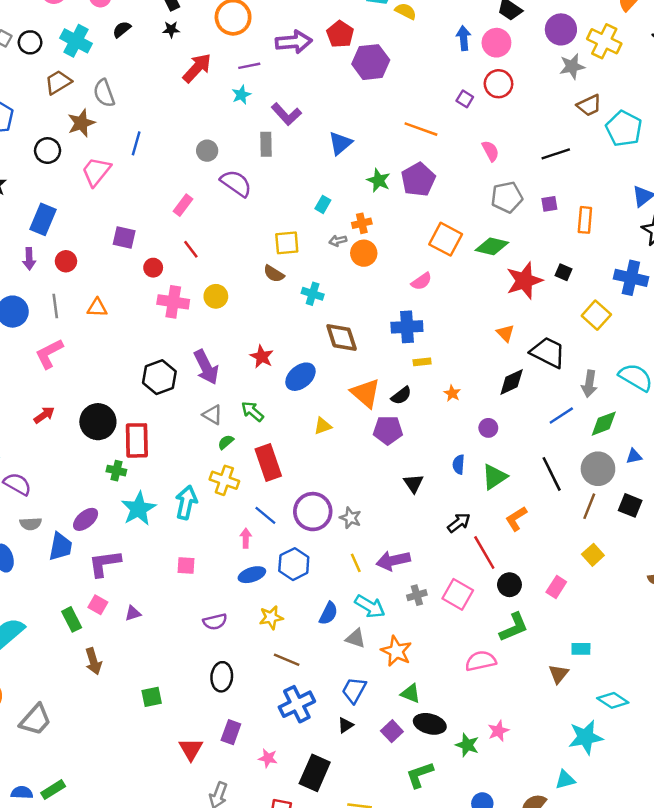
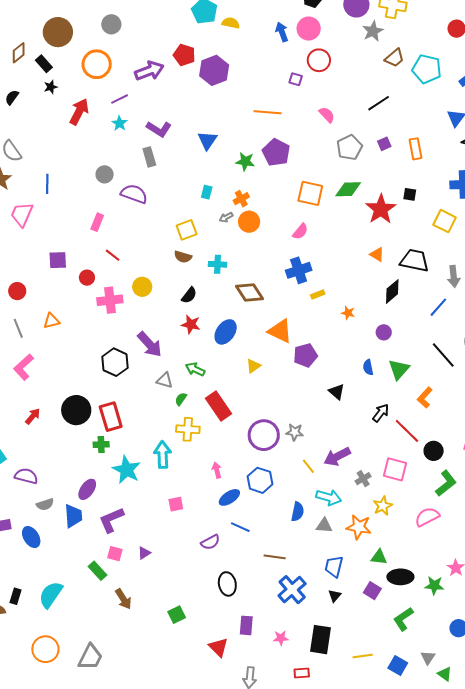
black semicircle: (401, 396) -> (189, 295), moved
blue line: (265, 515) -> (240, 527), moved
yellow star: (271, 617) -> (383, 506), moved

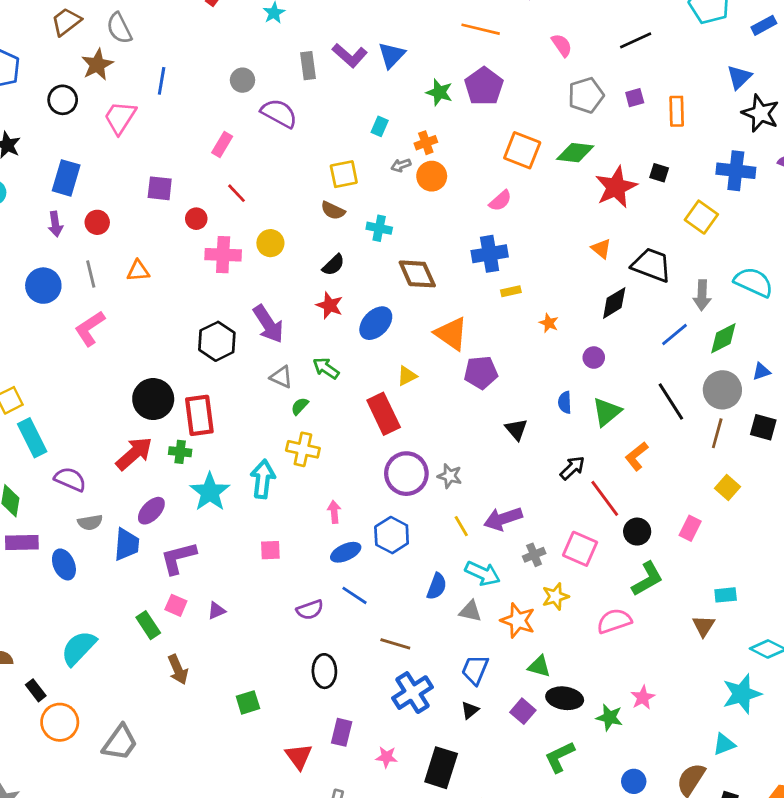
purple L-shape: (159, 129) -> (350, 55), moved
red rectangle: (218, 406) -> (384, 414), moved
red arrow: (33, 416) -> (134, 454), moved, size x1.6
black rectangle: (16, 596) -> (36, 690), moved, turned -63

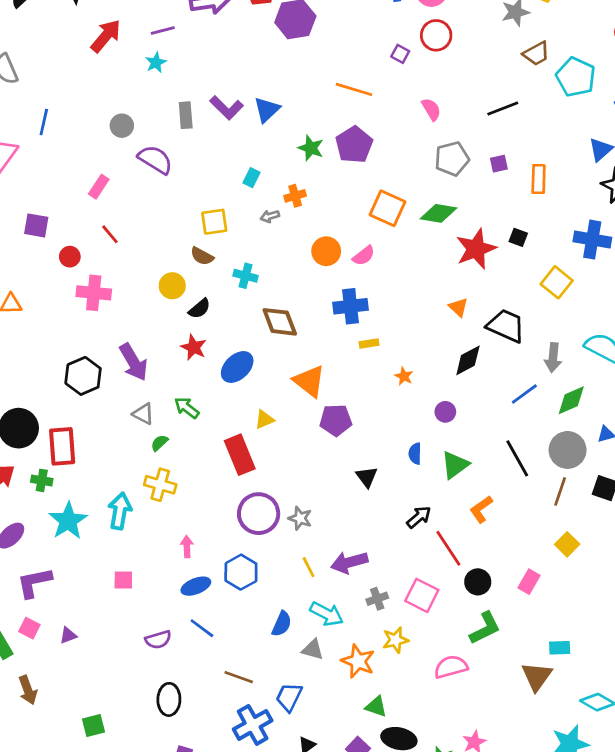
orange circle: (432, 176) -> (326, 251), moved
yellow circle: (270, 243) -> (172, 286), moved
brown triangle: (704, 626) -> (537, 676), size x1.4
blue trapezoid: (475, 670) -> (289, 697), moved

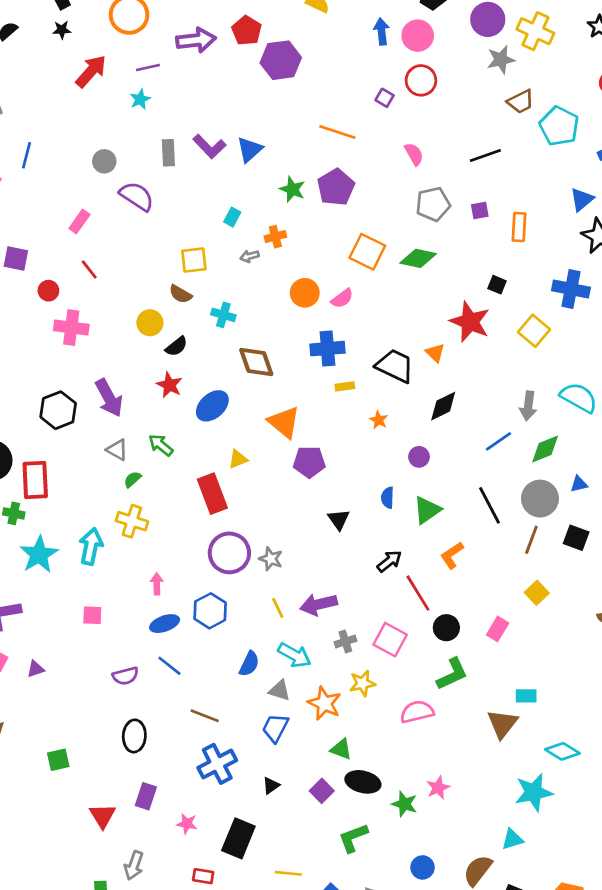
red star: (476, 249) -> (470, 322), moved, turned -30
black trapezoid: (506, 326) -> (395, 366), moved
blue trapezoid: (289, 697) -> (275, 728), moved

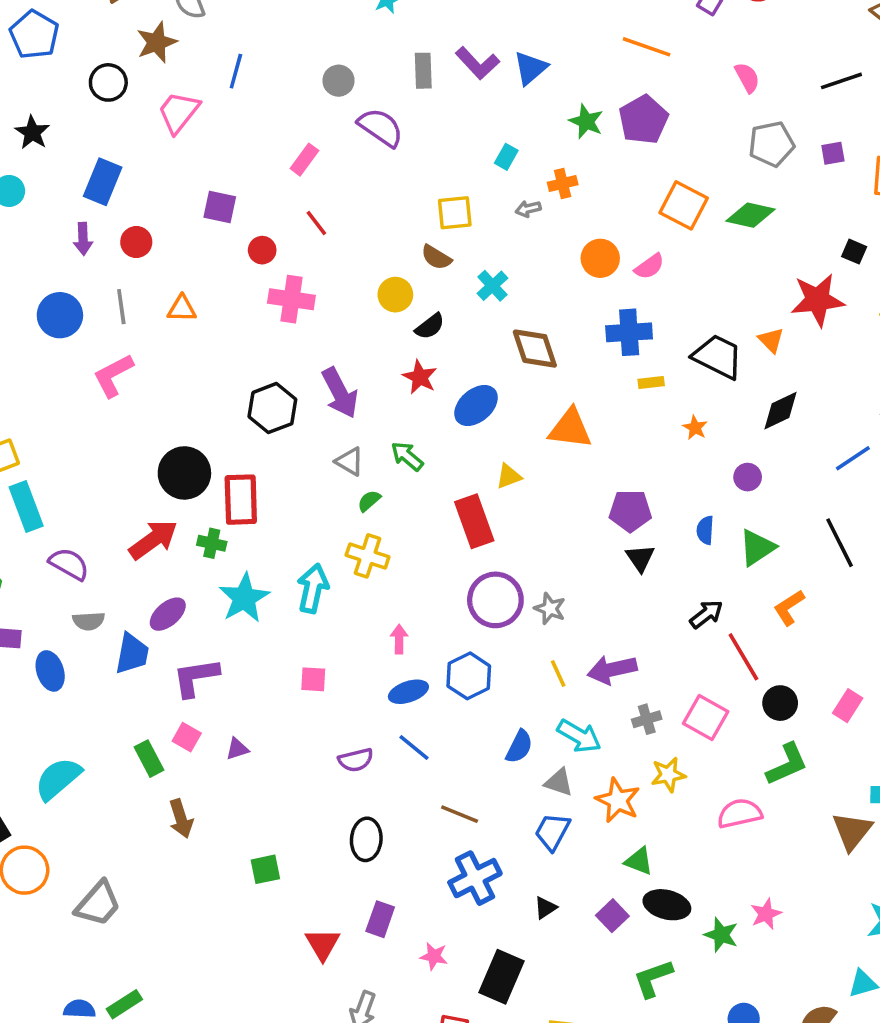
cyan cross: (223, 315) -> (492, 286), turned 30
red star: (470, 322) -> (818, 300), turned -30
orange triangle: (284, 422) -> (570, 429), turned -33
purple pentagon: (309, 462) -> (630, 511), moved

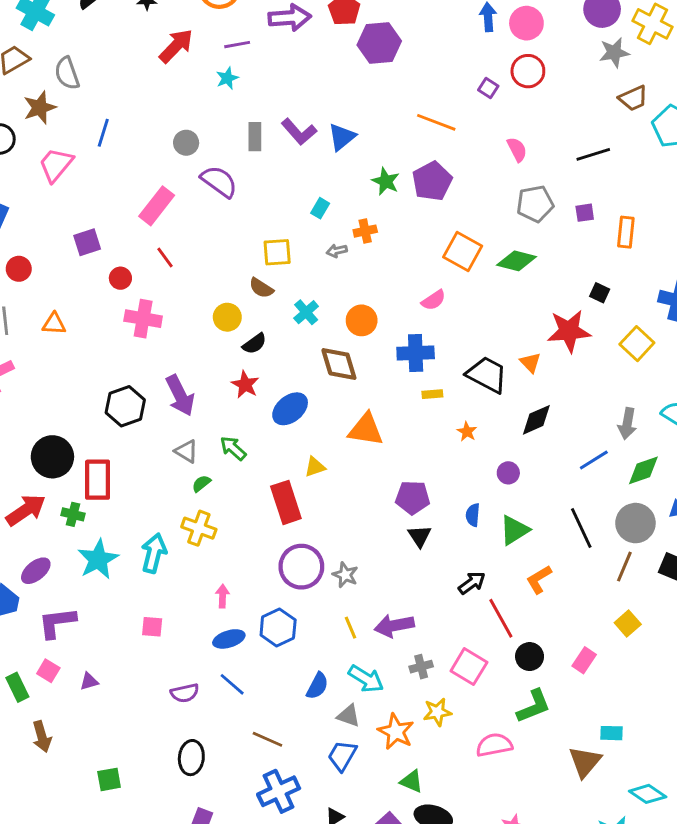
pink rectangle: (304, 160) -> (157, 206), size x1.5
purple square: (220, 207) -> (87, 242), turned -32
orange circle: (600, 258) -> (362, 320), moved

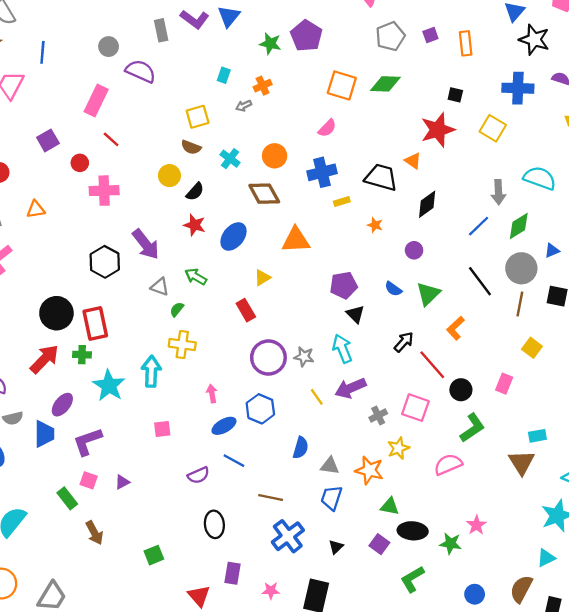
red rectangle: (286, 502) -> (246, 310), size x0.7
blue semicircle: (473, 515) -> (393, 289), turned -48
cyan arrow: (366, 679) -> (342, 349), moved, turned -132

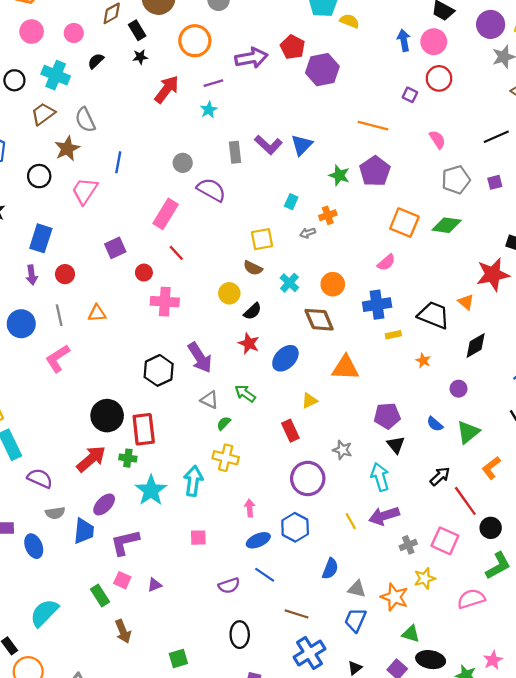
gray star: (304, 357) -> (342, 450), moved

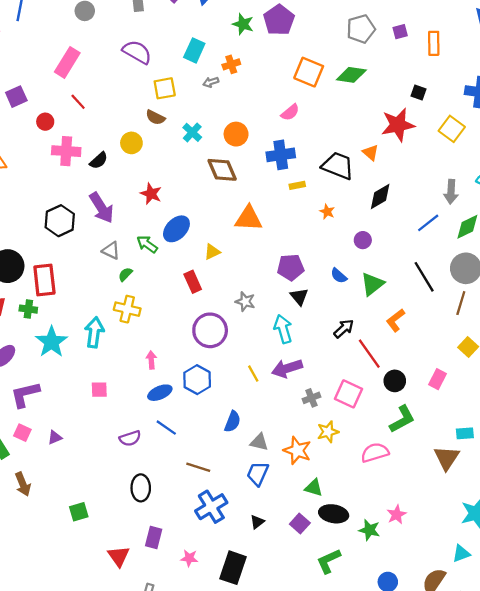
purple semicircle: (211, 190) -> (137, 52), moved
cyan rectangle: (291, 202) -> (194, 50), size x1.5
black semicircle: (252, 311) -> (99, 160), moved
blue ellipse: (285, 358) -> (176, 229), moved

